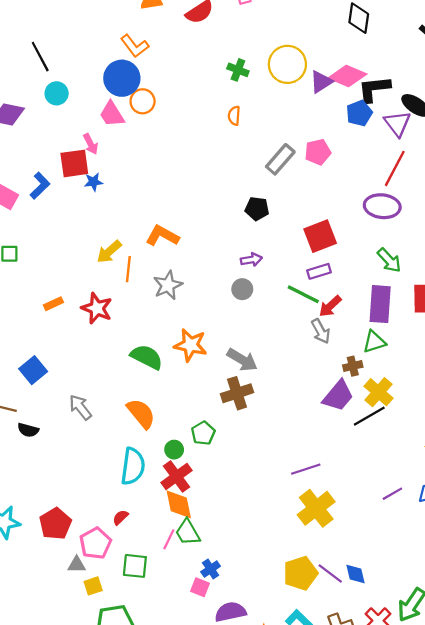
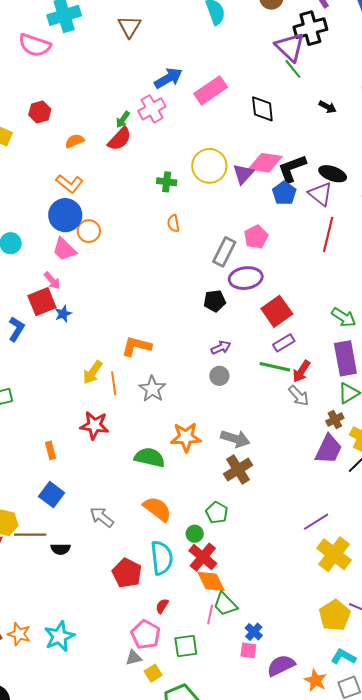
purple ellipse: (382, 206) -> (246, 278), moved
orange rectangle: (53, 304) -> (51, 450), moved, turned -66
red pentagon: (55, 524) -> (127, 573), moved

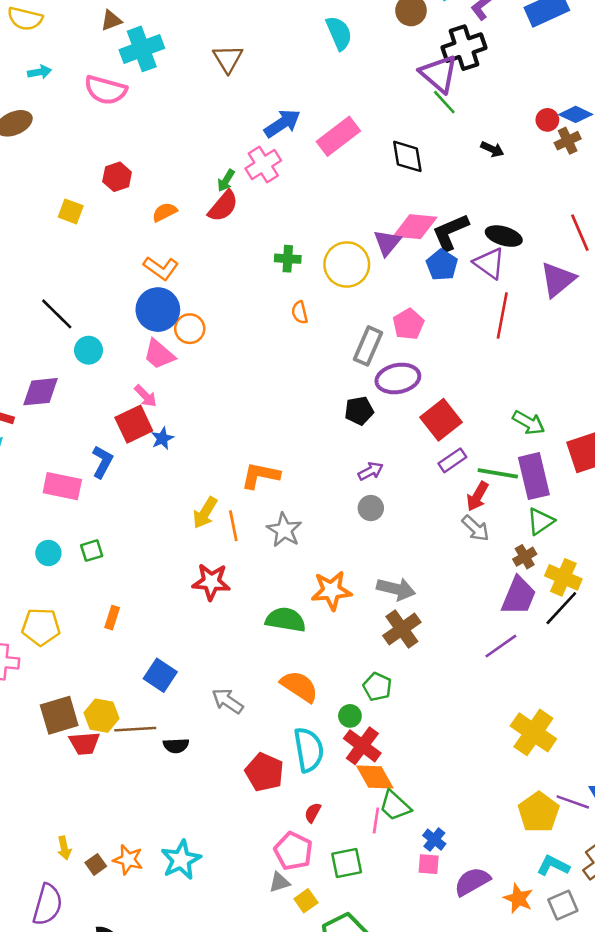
yellow circle: (209, 166) -> (347, 264), moved
green line: (275, 367) -> (498, 473), moved
orange rectangle: (51, 450) -> (112, 618), moved, turned 36
purple line: (316, 522) -> (501, 646), moved

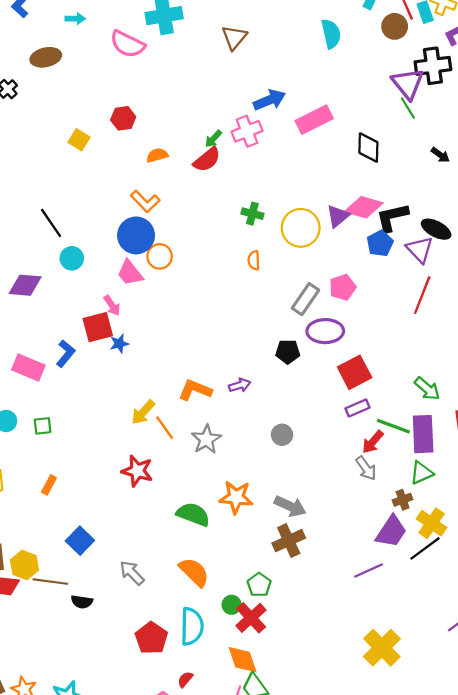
purple arrow: (371, 471) -> (240, 385), moved
orange line: (233, 526) -> (165, 428), turned -35
red cross: (362, 746) -> (251, 618), moved

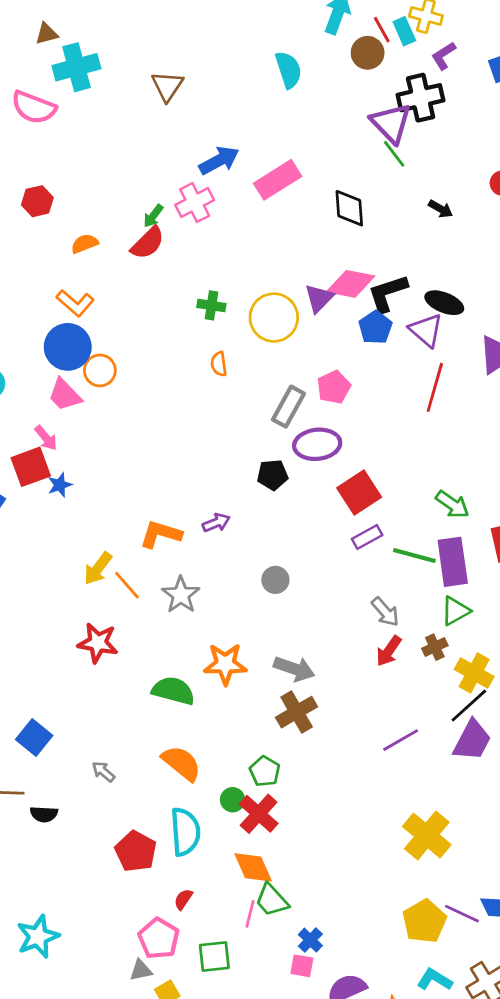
red arrow: (373, 442) -> (389, 651), moved
purple trapezoid: (391, 531) -> (472, 740), moved
gray arrow: (132, 573) -> (103, 772), size x0.7

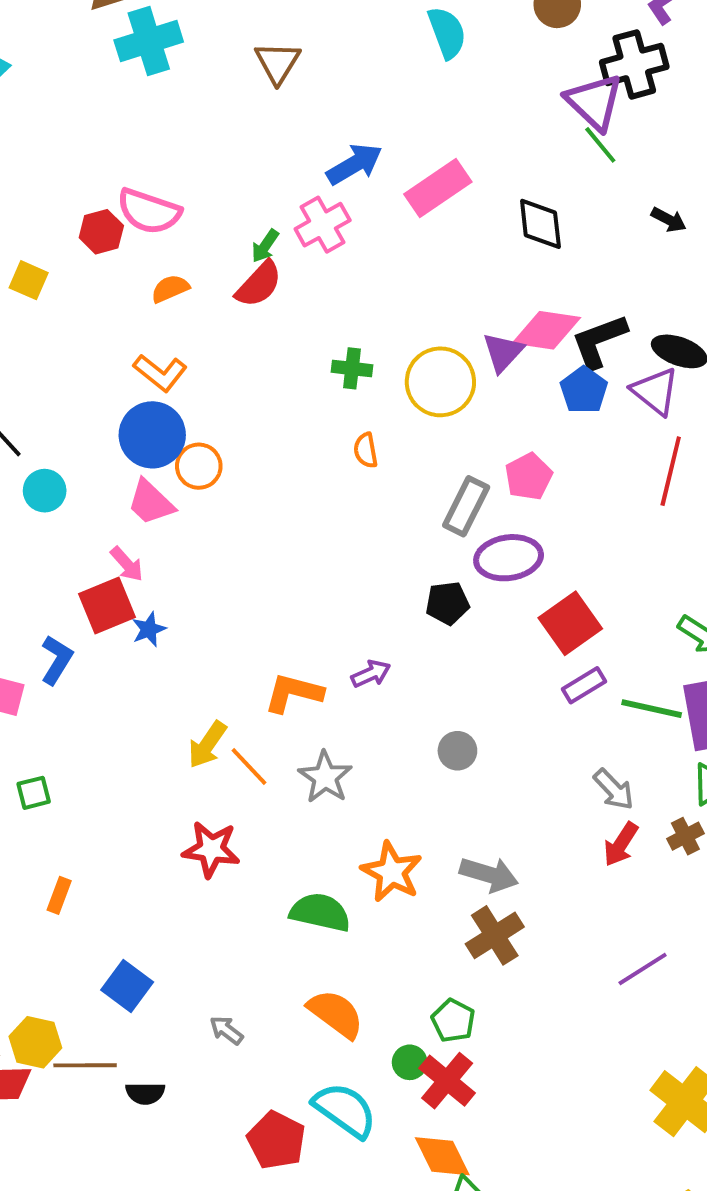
pink semicircle: (34, 107) -> (149, 211), moved
orange star: (225, 664) -> (392, 872), turned 30
cyan semicircle: (185, 832) -> (345, 1110), turned -48

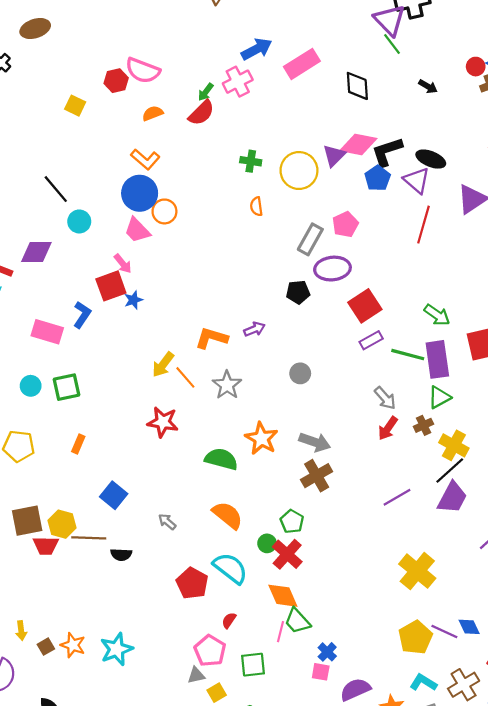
green square: (34, 793) -> (67, 387), size x1.5

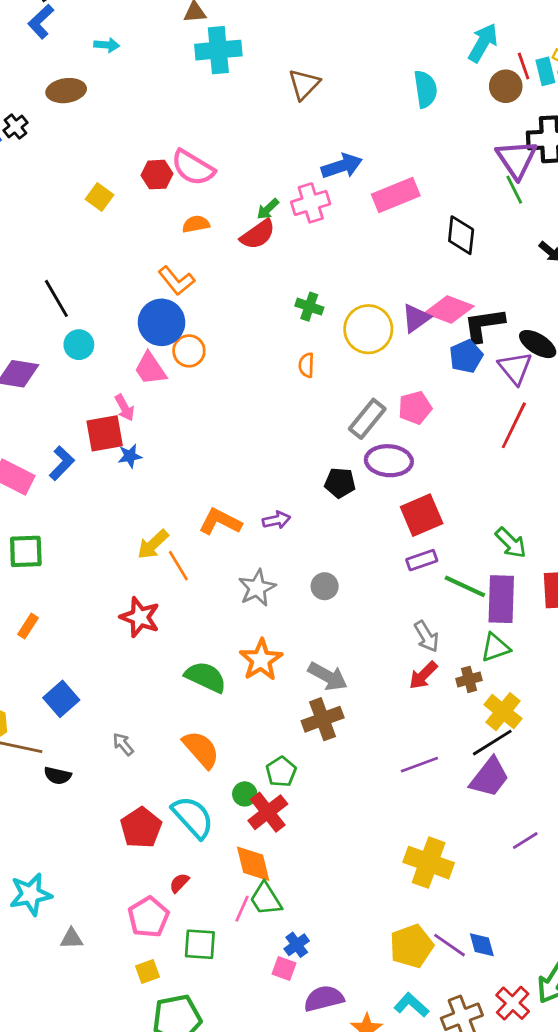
gray star: (227, 385) -> (257, 588), moved
yellow cross: (417, 571) -> (429, 863), turned -30
gray triangle: (196, 675) -> (72, 939), moved

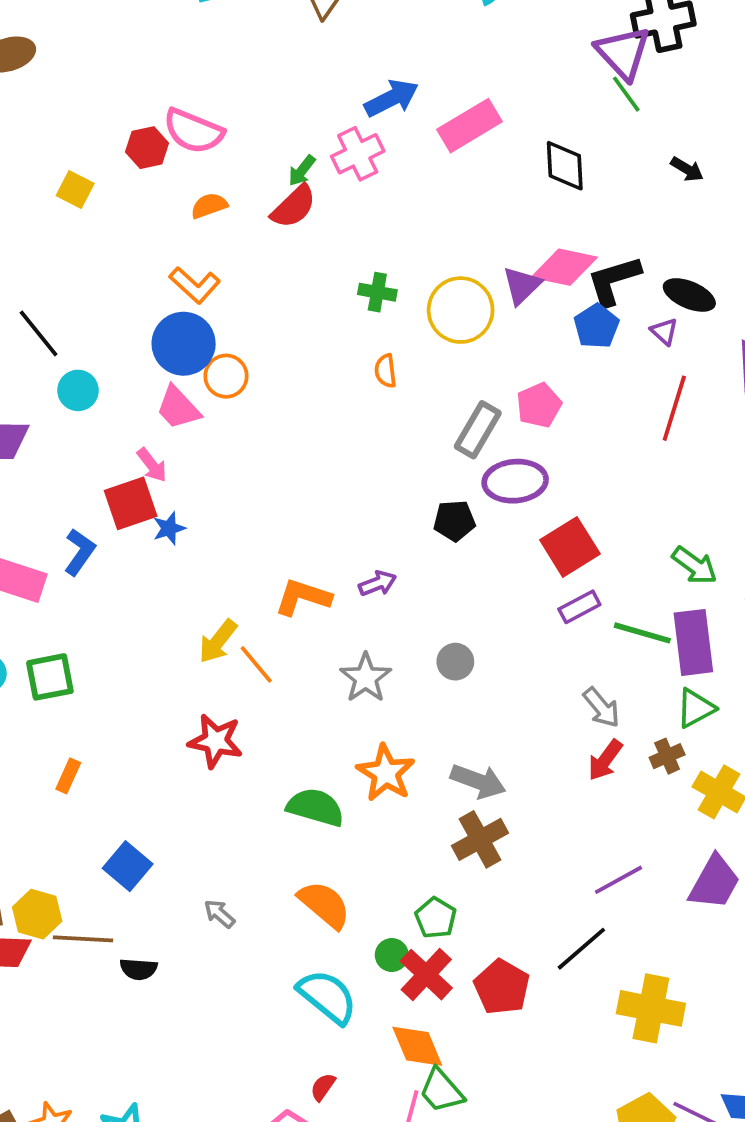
purple triangle: (515, 368) -> (664, 332), size x0.6
black line: (492, 743) -> (581, 949), moved
red pentagon: (141, 828) -> (502, 987), moved

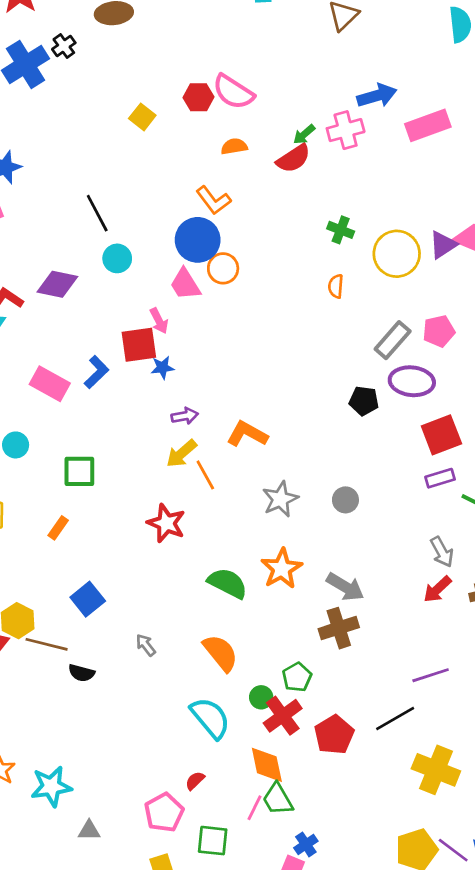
purple arrow: (378, 583) -> (185, 416), moved
green square: (50, 677) -> (79, 471), moved

